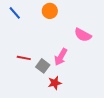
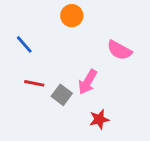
blue line: (15, 13) -> (24, 44), moved
red star: (55, 83) -> (99, 119), moved

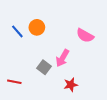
orange circle: (72, 16) -> (37, 27), moved
red line: (34, 83) -> (14, 82), moved

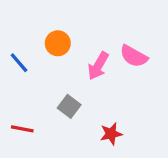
blue line: (17, 31) -> (19, 63), moved
pink arrow: (62, 58) -> (98, 66), moved

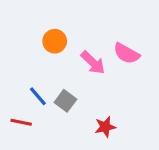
blue line: (19, 63) -> (38, 96), moved
pink arrow: (98, 66) -> (93, 63), turned -76

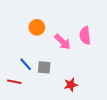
pink semicircle: (127, 53) -> (85, 36), turned 54
gray square: (65, 101) -> (44, 67), turned -32

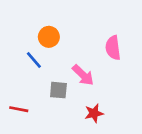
pink arrow: (62, 42) -> (83, 75), moved
blue line: (26, 64) -> (34, 60), moved

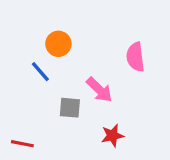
red line: (19, 109) -> (22, 144), moved

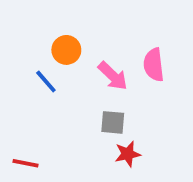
pink arrow: (99, 90) -> (113, 76), moved
gray square: (70, 108) -> (113, 122), moved

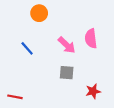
orange circle: (66, 50) -> (39, 13), moved
red star: (128, 154) -> (93, 91), moved

